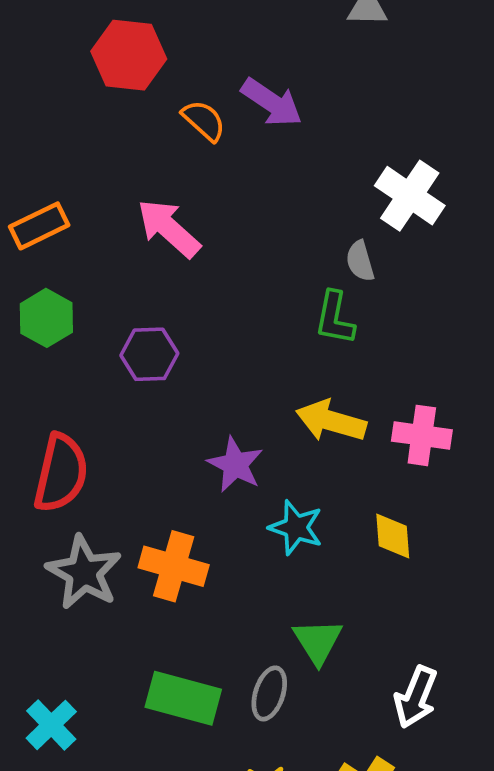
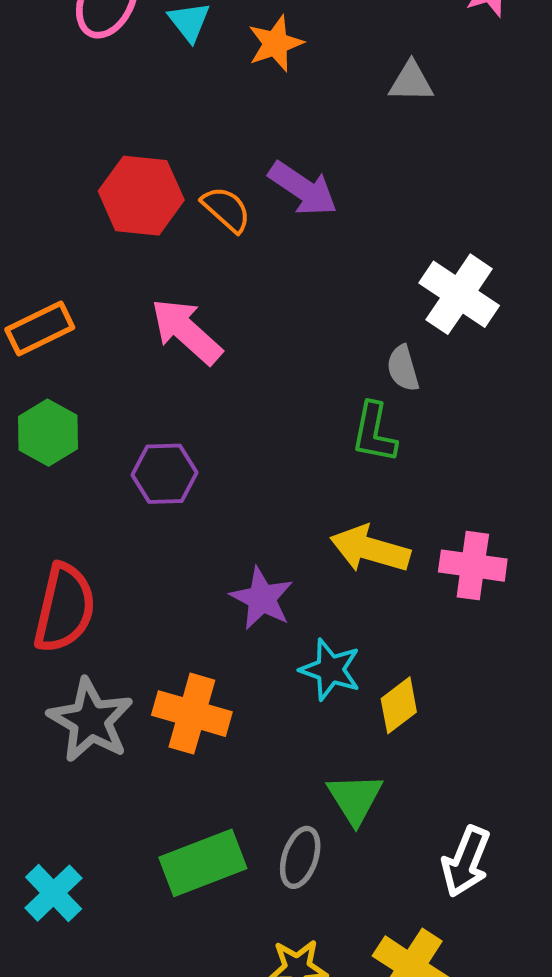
red hexagon: (129, 55) -> (141, 196), moved
yellow diamond: (393, 536) -> (399, 705), moved, turned 57
green rectangle: (183, 698) -> (203, 863), turned -36

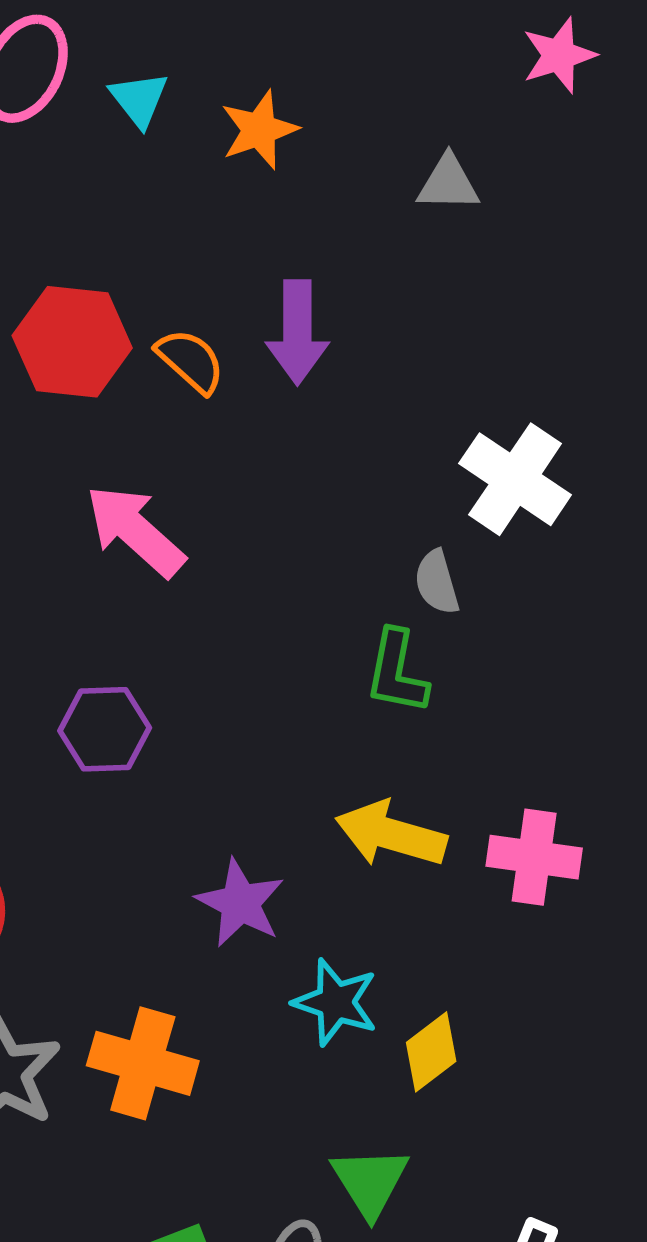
purple arrow: (303, 189) -> (297, 332), turned 56

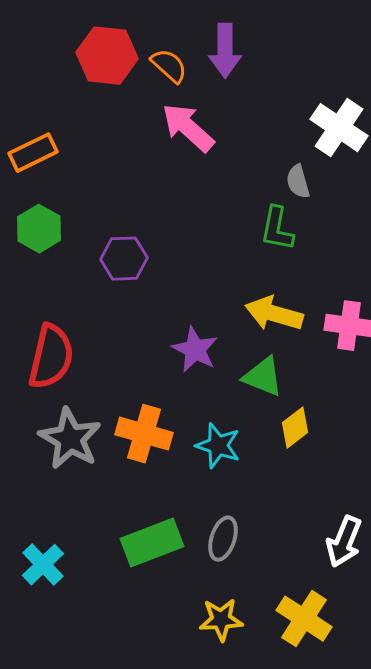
pink arrow: (135, 531) -> (188, 128), moved
cyan star: (336, 1002) -> (218, 446), moved
green triangle: (370, 1182) -> (263, 377), moved, turned -36

